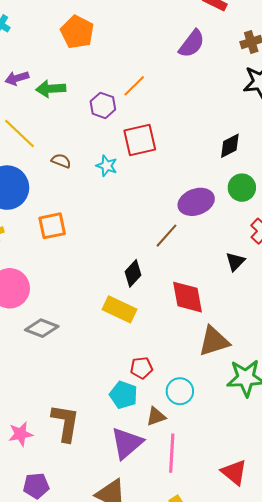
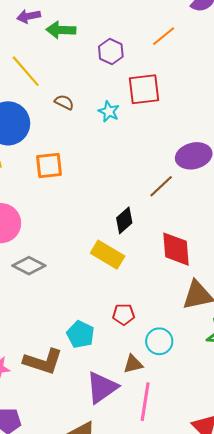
orange line: (134, 86) -> (164, 36), moved
cyan pentagon: (124, 395) -> (81, 334), moved
brown L-shape: (65, 423) -> (43, 361), turned 93

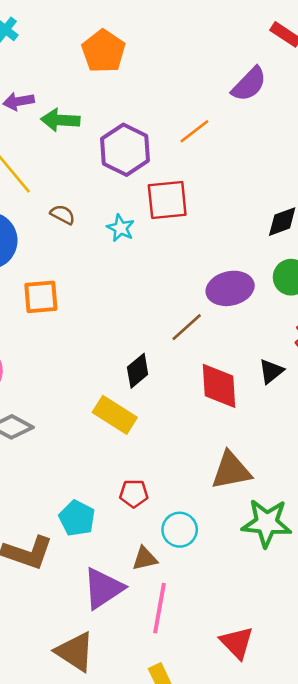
purple hexagon: (111, 51) -> (125, 150), size x1.5
red diamond: (176, 249) -> (219, 386), moved

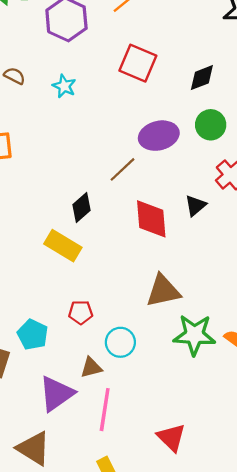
red square: (167, 200) -> (138, 63), moved, turned 30

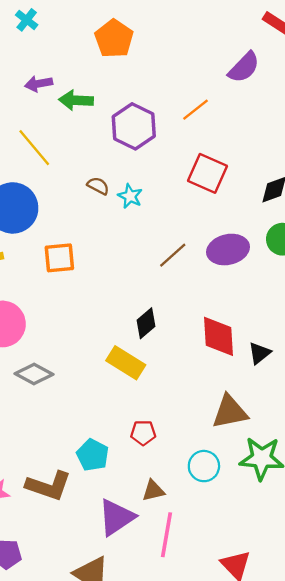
brown semicircle: (15, 76) -> (98, 186), moved
brown line: (122, 169) -> (173, 255), moved
black triangle: (195, 205) -> (259, 353), moved
cyan circle: (120, 342) -> (204, 466), moved

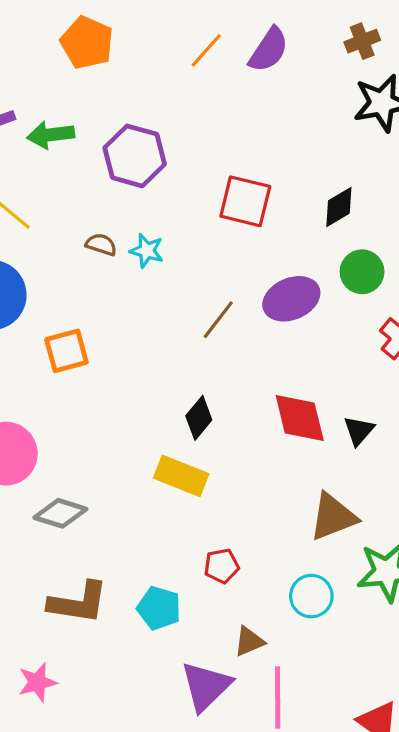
orange line: (196, 110) -> (206, 50), moved
brown L-shape: (49, 486) -> (78, 603), moved

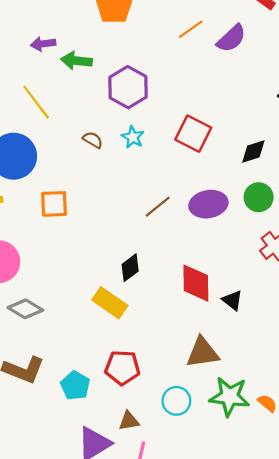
cyan star: (147, 251) -> (133, 137), moved
black triangle: (359, 431) -> (232, 300), turned -45
red pentagon: (222, 566) -> (122, 368), size x1.5

